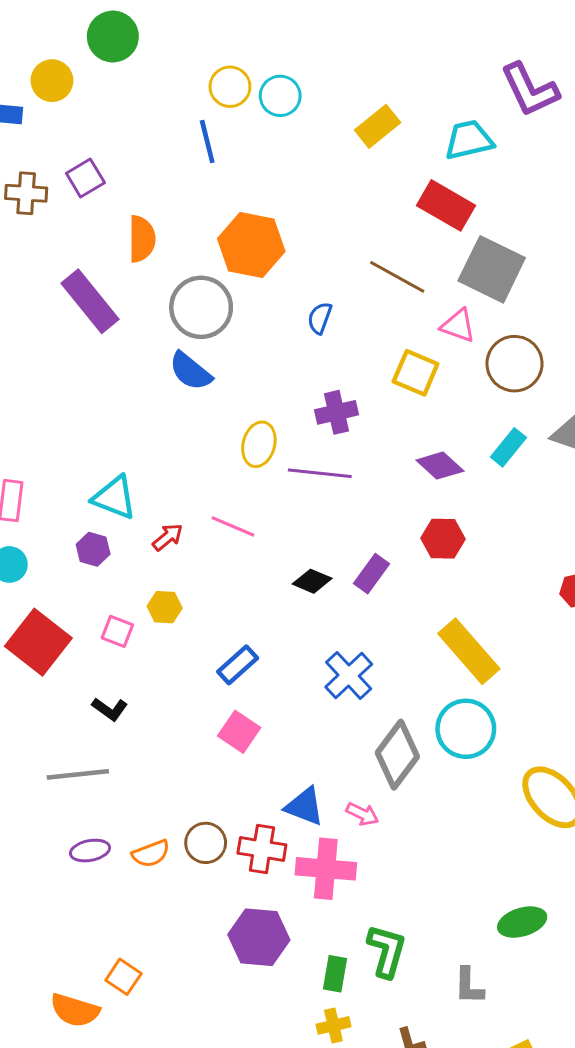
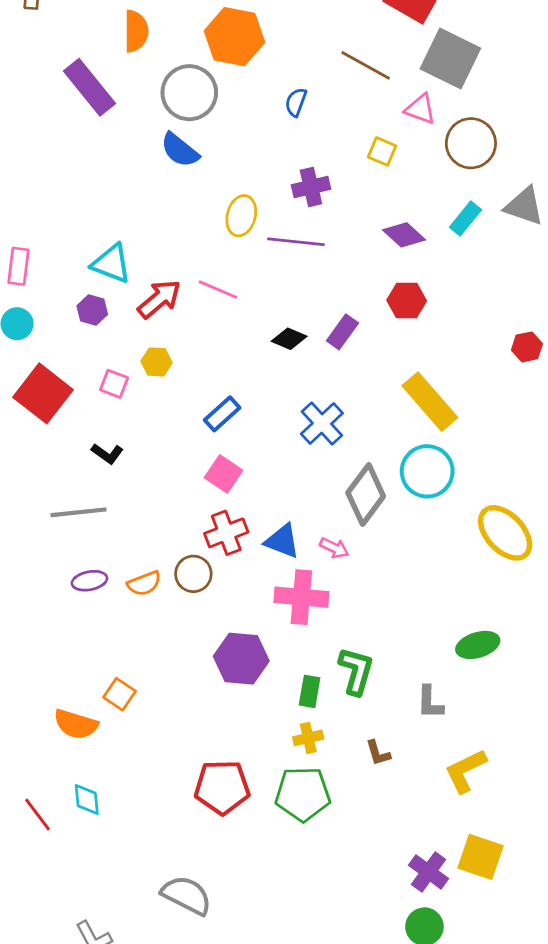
yellow square: (416, 373) -> (382, 151), size x0.7
red arrow: (168, 537) -> (159, 299), size x1.6
red cross: (262, 849) -> (226, 533), moved, turned -30

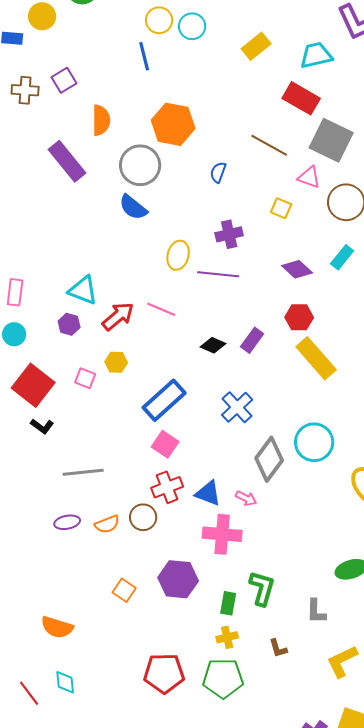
yellow rectangle: (430, 402) -> (316, 358), moved
blue rectangle: (222, 414) -> (164, 400), size x1.6
black L-shape: (107, 454) -> (42, 426), moved
gray line: (79, 512) -> (83, 472), moved
orange square: (120, 694) -> (124, 590), moved

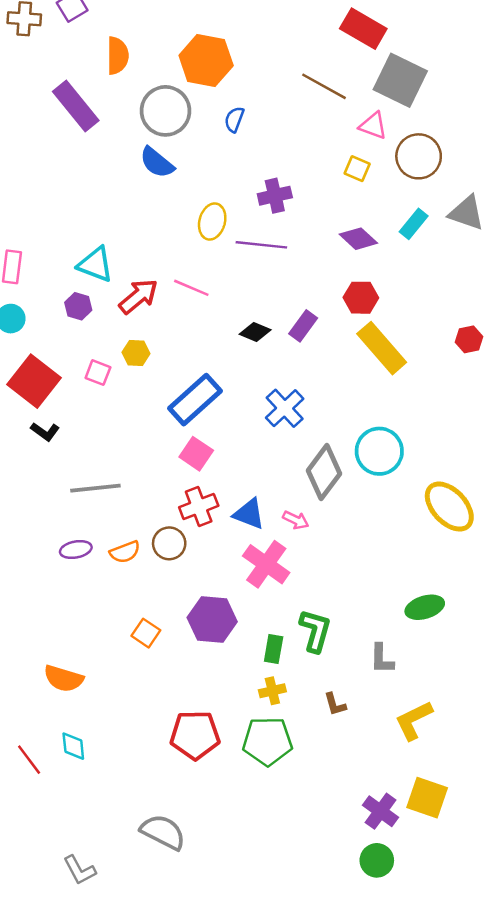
blue semicircle: (218, 172) -> (234, 120), moved
yellow square: (281, 208) -> (357, 169), moved
pink cross: (222, 534) -> (266, 564), turned 30

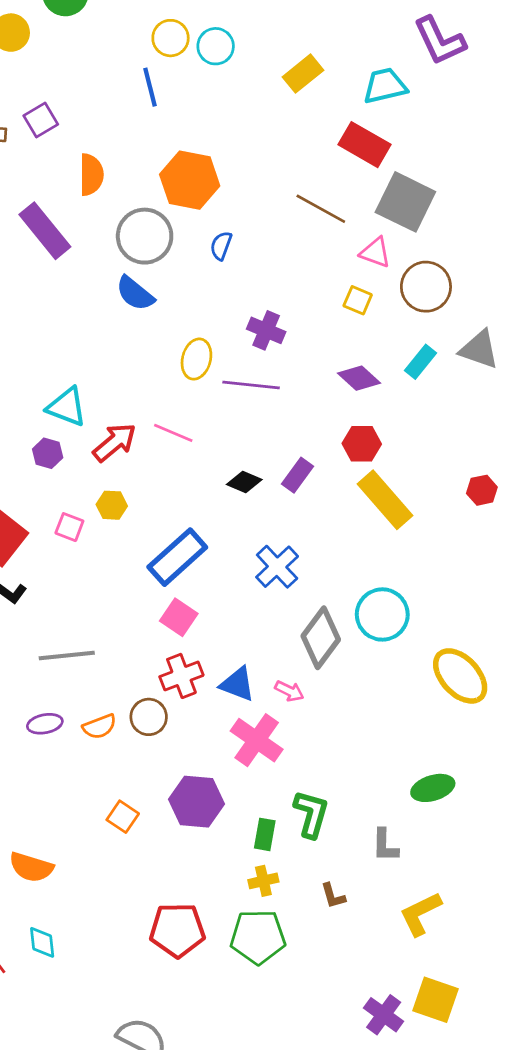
purple cross: (275, 196) -> (266, 330), turned 36

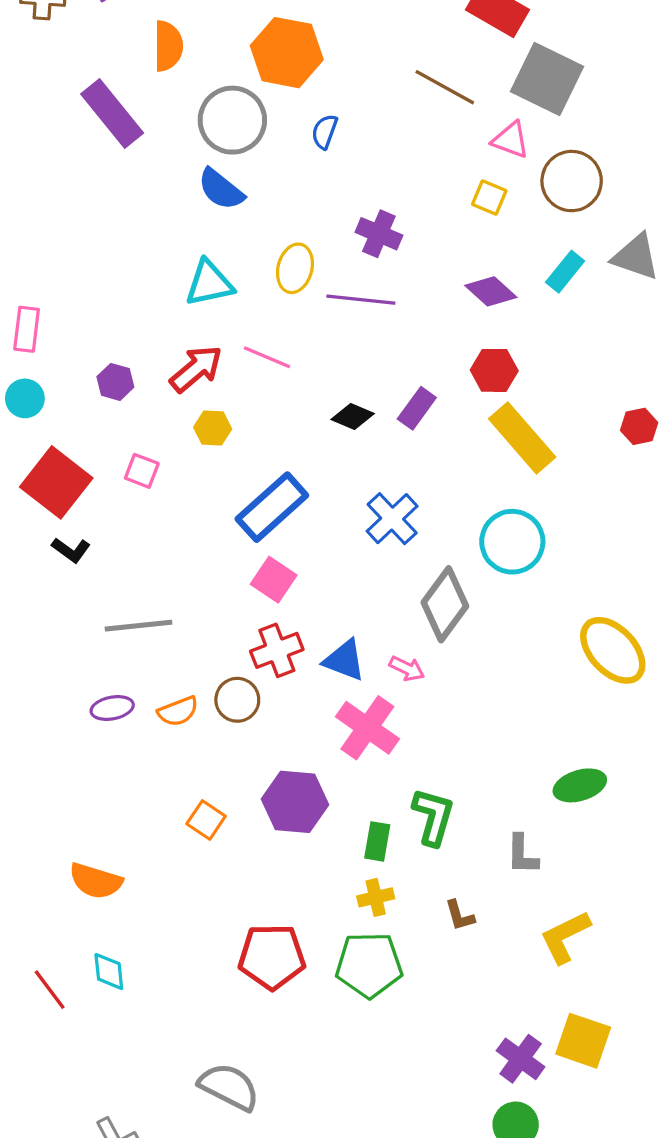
cyan triangle: (67, 407) -> (209, 283), moved, turned -33
yellow hexagon: (112, 505) -> (213, 428), moved
cyan circle: (382, 614) -> (512, 542), moved

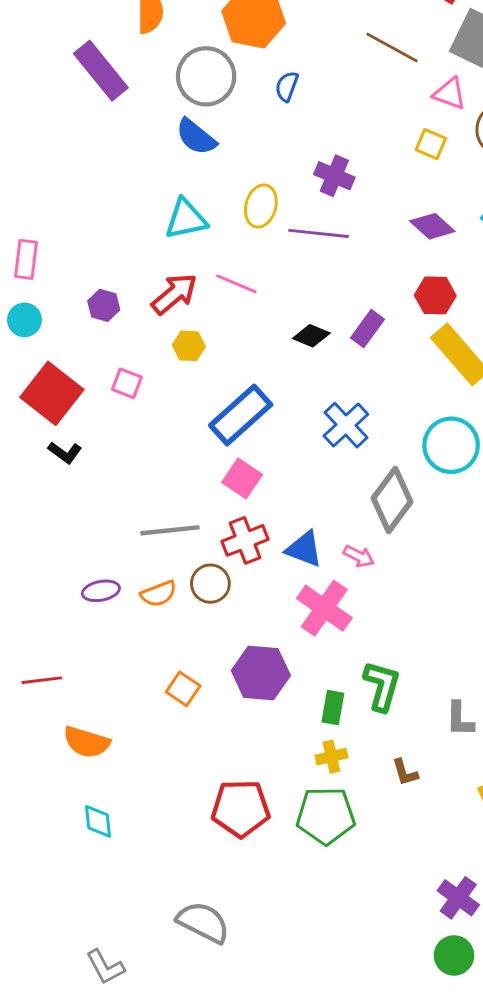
gray line: (139, 626) -> (170, 530), moved
red line: (50, 990) -> (42, 680), moved, turned -60

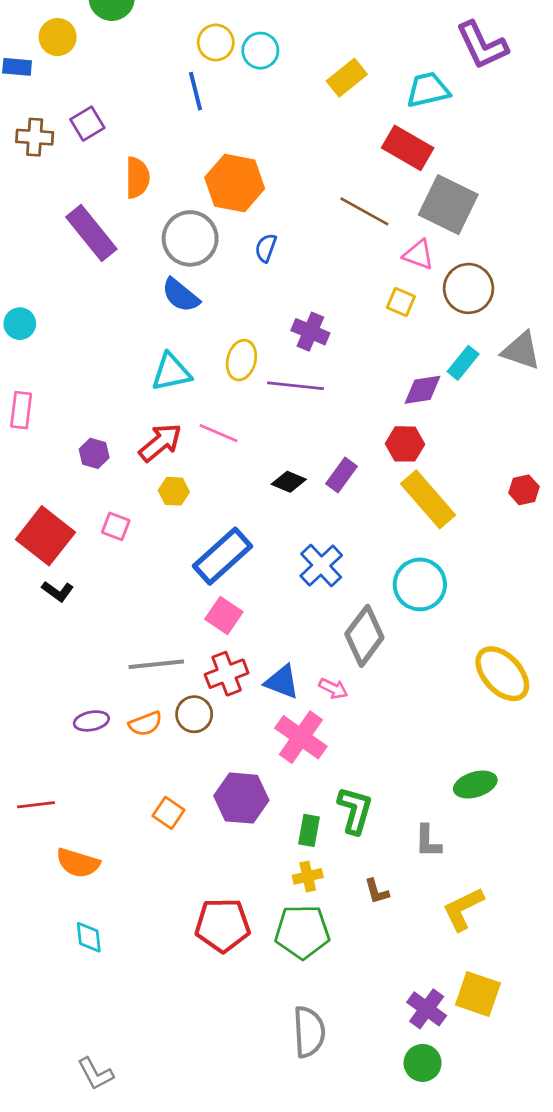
purple diamond: (432, 226) -> (423, 390), moved, turned -51
cyan circle: (24, 320) -> (20, 324), moved
gray semicircle: (203, 922) -> (309, 1032), moved, turned 60

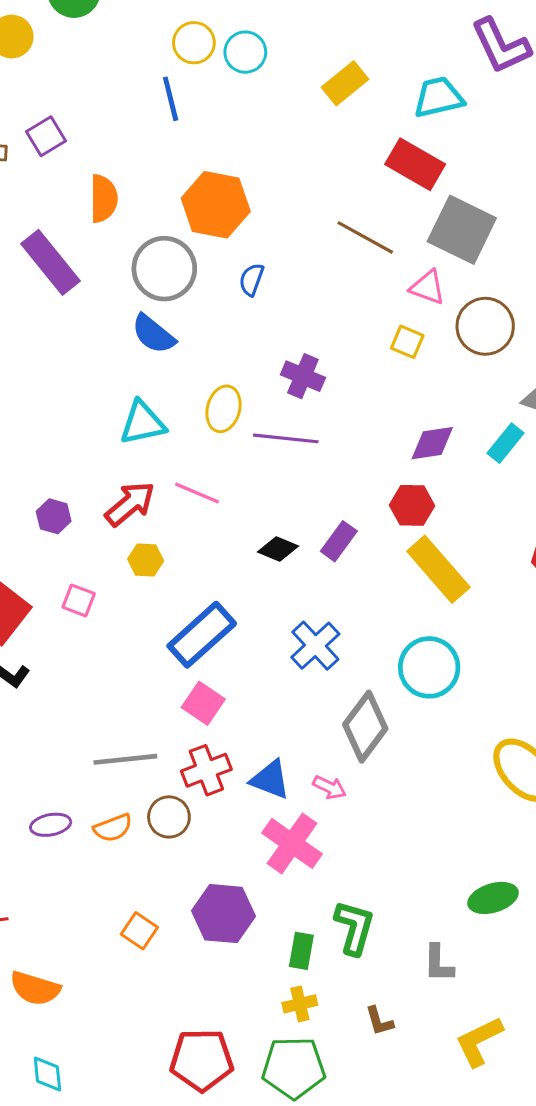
cyan rectangle: (463, 363) -> (505, 443), moved

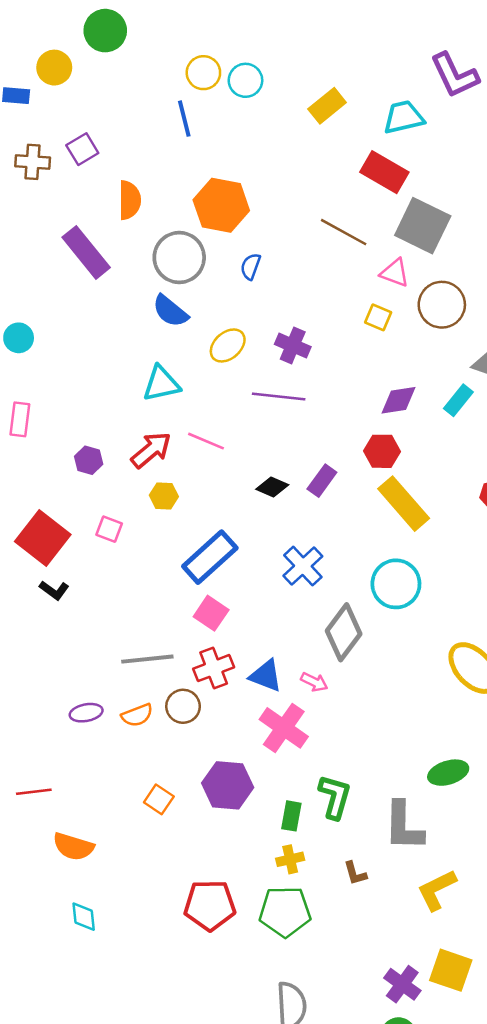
yellow ellipse: (223, 409) -> (228, 345), moved, turned 33
gray L-shape: (438, 963) -> (404, 826), size x1.6

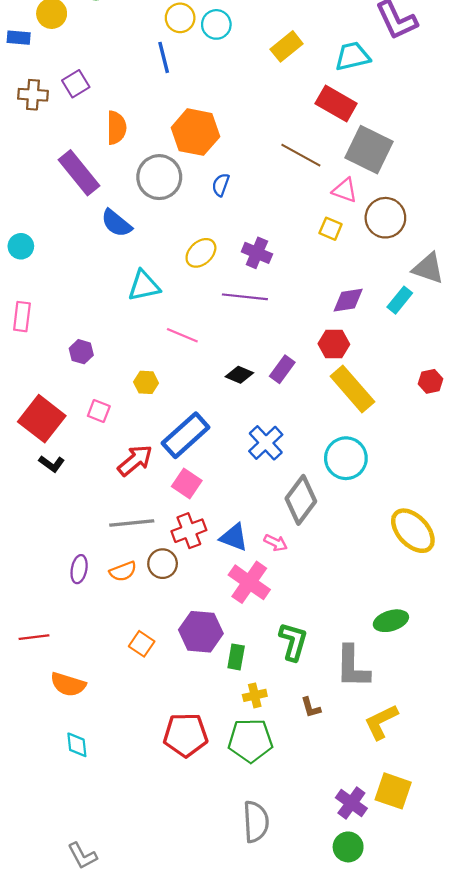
blue semicircle: (170, 311) -> (116, 223), moved
red arrow: (151, 450) -> (135, 460), moved
purple ellipse: (86, 713) -> (79, 569), turned -68
green rectangle: (291, 816) -> (236, 657), moved

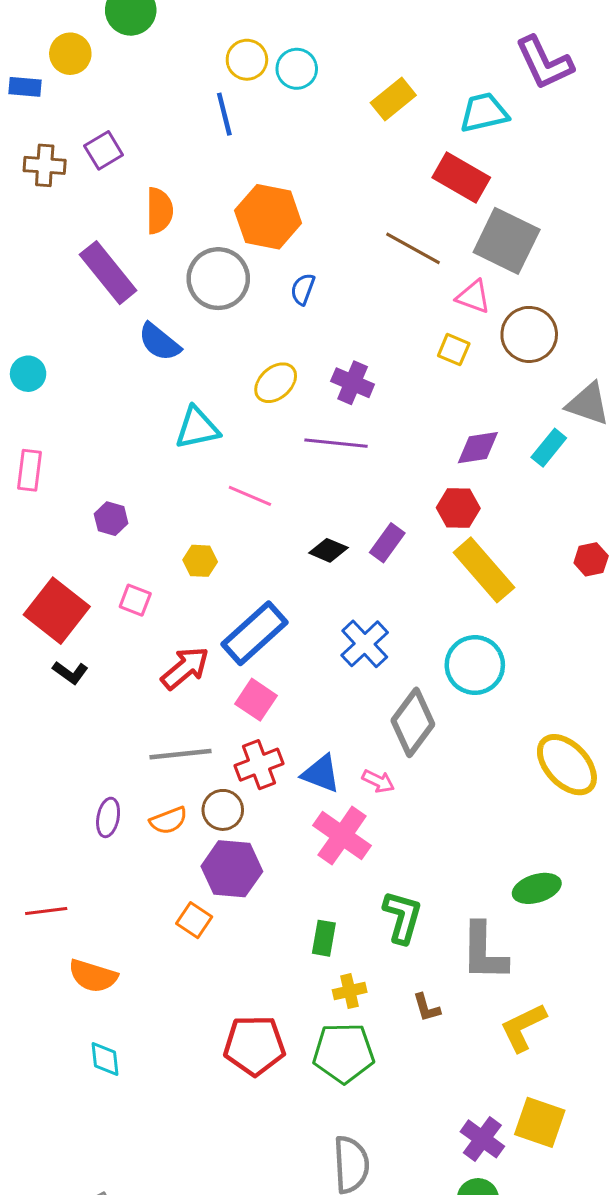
purple hexagon: (201, 632) -> (232, 869), moved

